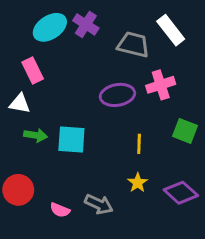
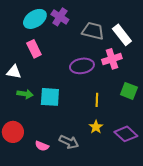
white rectangle: (171, 30) -> (122, 35), moved
pink rectangle: (33, 70) -> (34, 49), moved

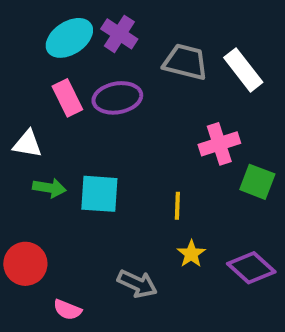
pink cross: (112, 59) -> (219, 144), moved
purple ellipse: (82, 66) -> (117, 98), moved
yellow line: (97, 100) -> (177, 206), moved
pink semicircle: (42, 146) -> (67, 310), moved

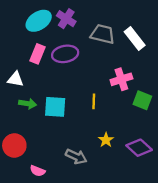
pink rectangle: (67, 98) -> (38, 54), turned 48
yellow line: (177, 206) -> (94, 101), moved

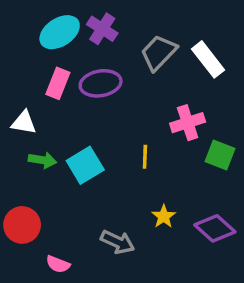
gray trapezoid: (103, 34) -> (159, 53), turned -60
cyan square: (55, 107) -> (85, 165), turned -35

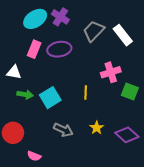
gray arrow: (118, 242) -> (63, 130), moved

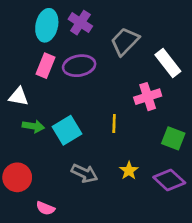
cyan ellipse: (35, 19) -> (47, 25), turned -45
white rectangle: (123, 35) -> (168, 63), moved
green square: (130, 91) -> (173, 138), moved

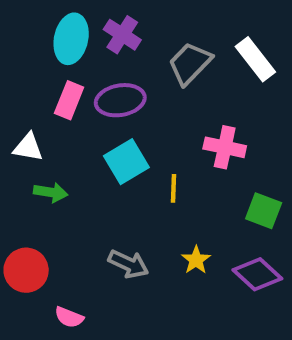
white rectangle: (168, 63) -> (255, 59), moved
pink cross: (148, 97) -> (225, 147), turned 30
cyan square: (67, 130) -> (126, 162), moved

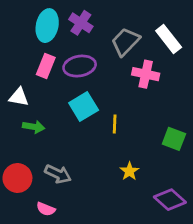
pink cross: (225, 147) -> (146, 74), moved
gray arrow: (128, 264) -> (58, 174), moved
purple diamond: (257, 274) -> (170, 200), moved

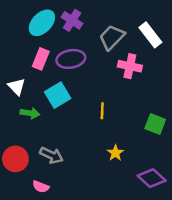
cyan ellipse: (47, 26) -> (42, 23), turned 32
white triangle: (19, 97) -> (17, 87), turned 36
cyan square: (84, 106) -> (58, 95), moved

